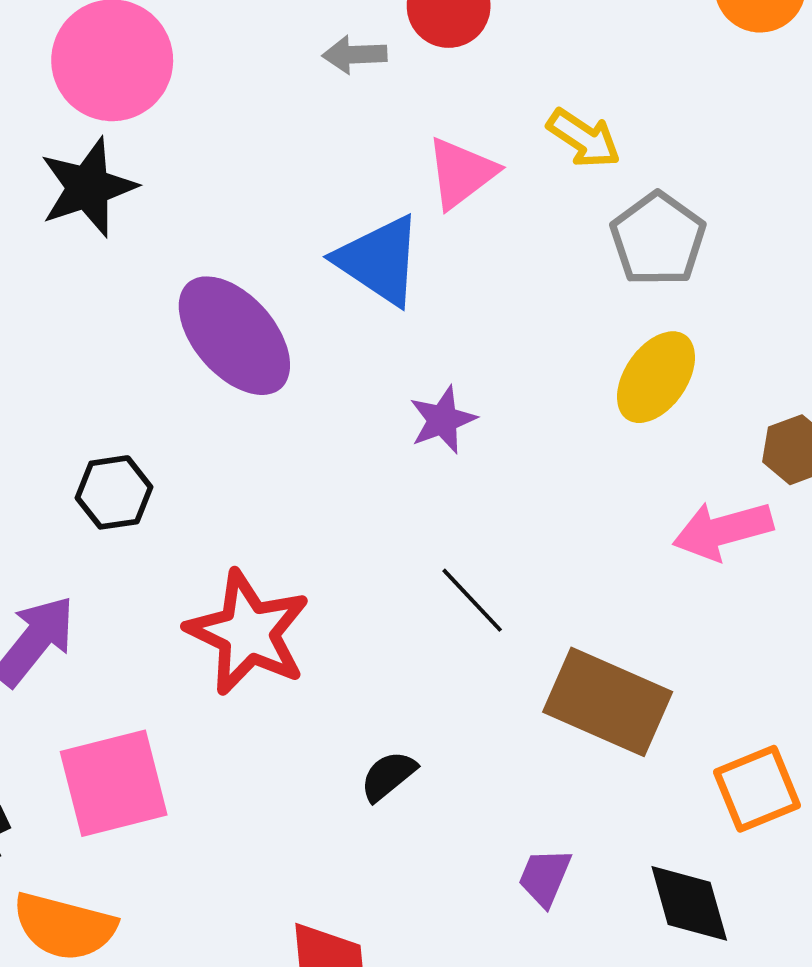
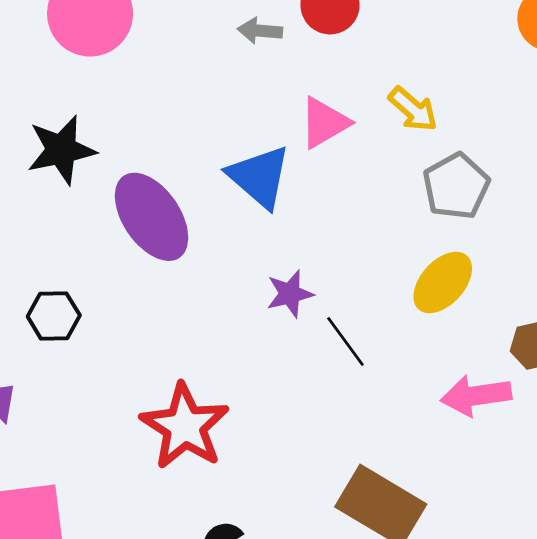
black star: (88, 187) -> (61, 150), moved
black line: (472, 600) -> (345, 341), moved
red star: (248, 633) -> (185, 426), moved

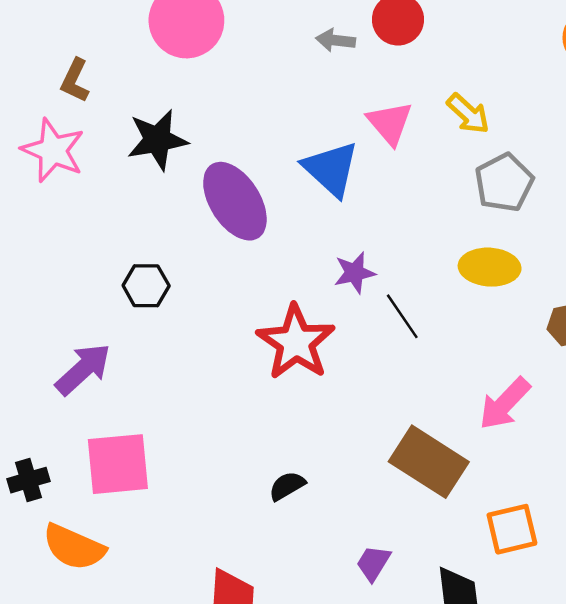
pink triangle: (324, 123) -> (390, 123), turned -42
yellow ellipse: (443, 283) -> (490, 267), turned 50
pink arrow: (476, 396) -> (505, 404), moved, turned -40
red star: (185, 426) -> (296, 342), moved

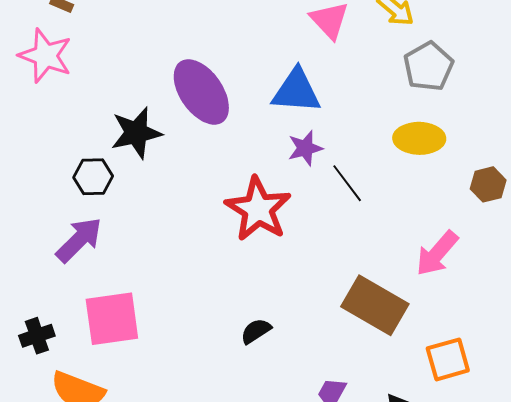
black star: (157, 140) -> (136, 133), moved
blue triangle: (331, 169) -> (296, 91), moved, turned -36
black hexagon: (146, 286) -> (93, 177), moved

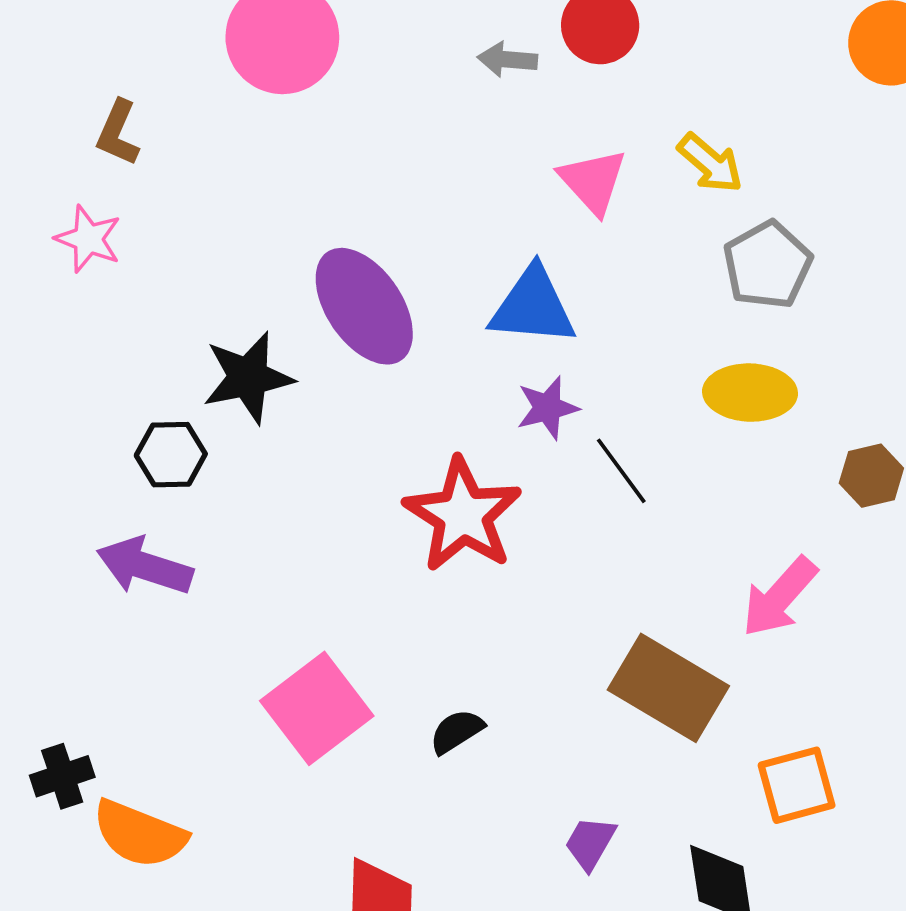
pink star: (45, 56) -> (88, 239), size x0.7
purple arrow: (79, 240) -> (145, 566), turned -118
pink square: (112, 319) -> (317, 708), moved, turned -30
black cross: (37, 336) -> (62, 776), moved

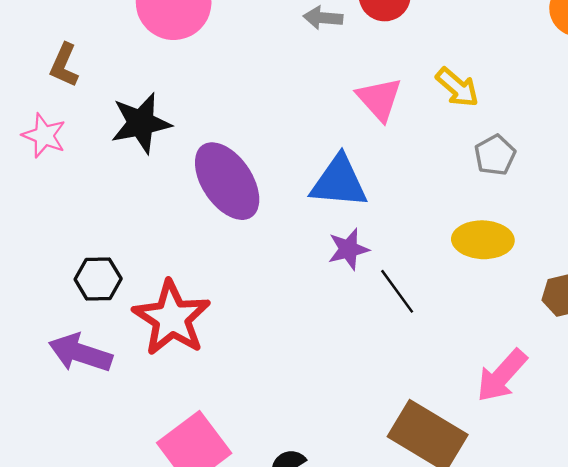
gray pentagon: (768, 265) -> (495, 155), size x0.7
black star: (248, 378) -> (141, 123), moved
red star: (463, 515) -> (172, 318), moved

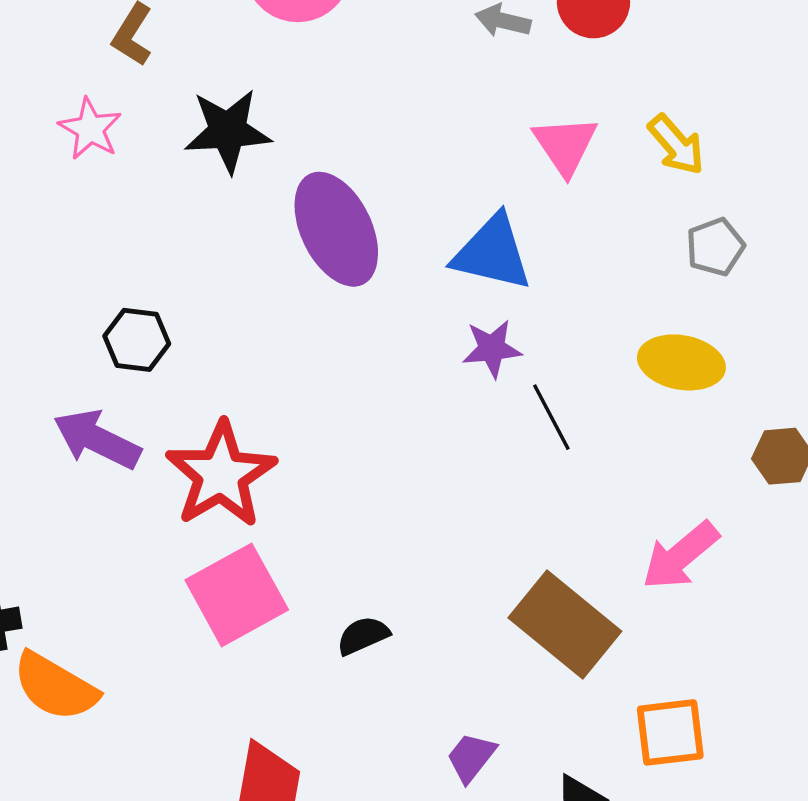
red star: (172, 318) -> (221, 475), moved

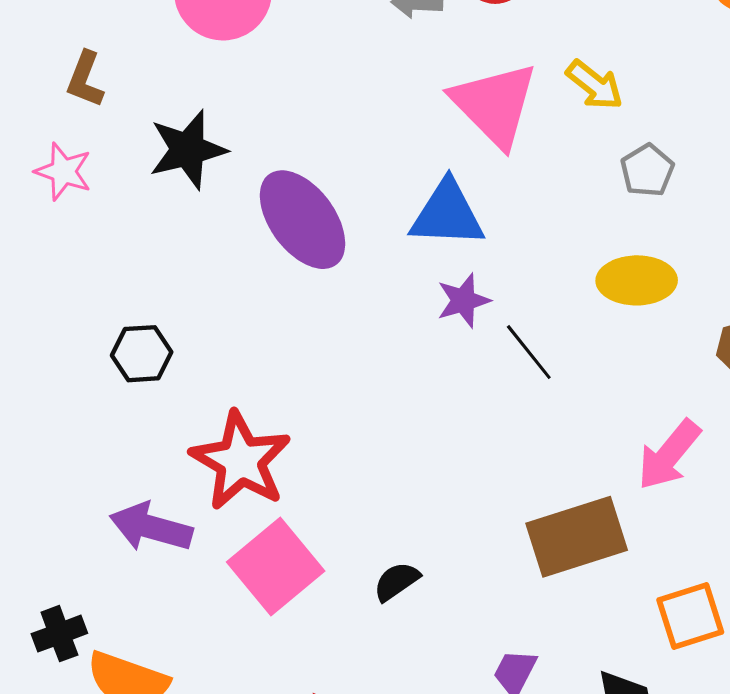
pink triangle: (565, 145) -> (494, 104), size x1.5
purple arrow: (97, 439) -> (151, 527), moved
brown rectangle: (565, 625) -> (577, 537), turned -46

